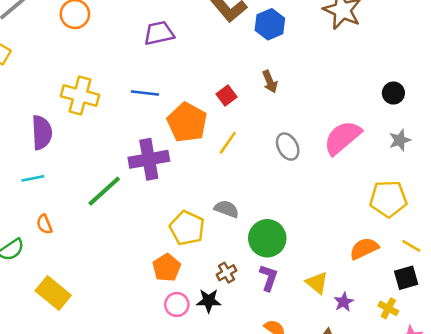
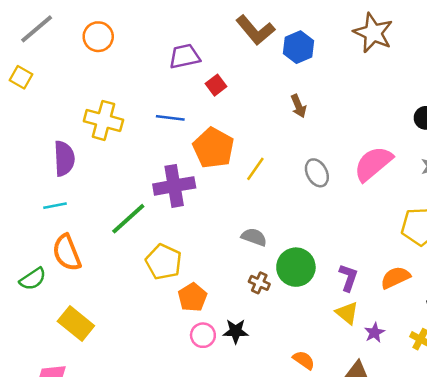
red square: (227, 96) -> (216, 85), moved
orange semicircle: (44, 224) -> (67, 253), size x1.8
yellow pentagon: (187, 228) -> (164, 262), moved
brown cross: (227, 273) -> (259, 283), moved, turned -36
purple L-shape: (269, 278) -> (348, 278), moved

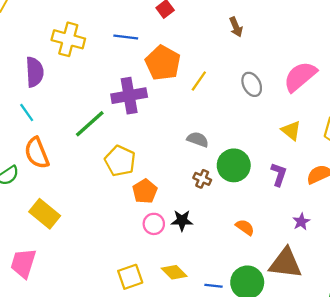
cyan line: (55, 206) -> (27, 112), turned 66
yellow triangle: (347, 313) -> (291, 130), moved
orange semicircle: (304, 360) -> (245, 227), moved

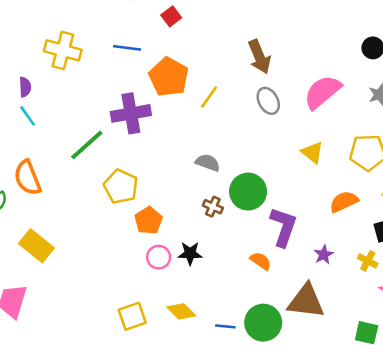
brown arrow: (236, 27) -> (259, 57), moved, size x1.5
purple semicircle: (35, 72) -> (25, 87), size x0.6
cyan line: (27, 112) -> (28, 116), moved
purple L-shape: (279, 174) -> (283, 227), moved, size x1.5

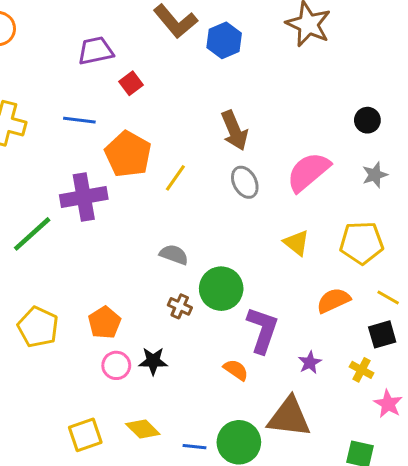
yellow pentagon: (121, 187) -> (38, 327), moved

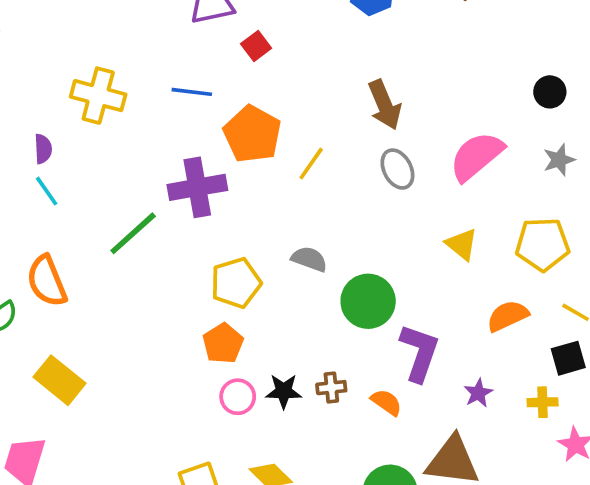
brown cross: (180, 306) -> (331, 388), moved, turned -30
yellow pentagon: (38, 327) -> (236, 283), moved, turned 30
yellow cross: (362, 370) -> (543, 402), turned -30

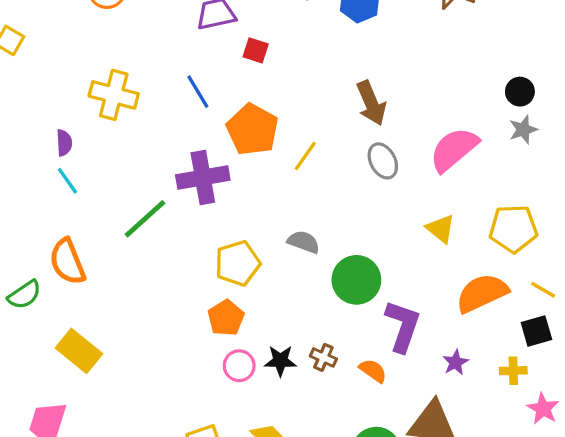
red square: (256, 46) -> (256, 50), turned -35
blue line: (192, 92) -> (198, 92), turned 52
gray star: (559, 160) -> (523, 130), moved
orange semicircle: (508, 316) -> (482, 293), size x1.4
brown cross: (331, 388) -> (323, 357), turned 30

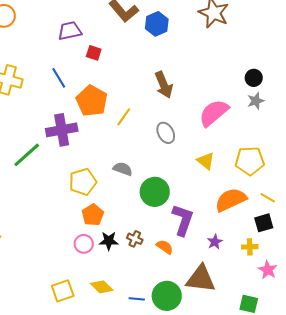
gray ellipse: (383, 161) -> (166, 133), moved
orange pentagon: (226, 318) -> (93, 215), moved

